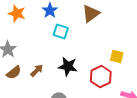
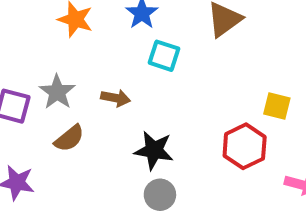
black star: (68, 66) -> (154, 150), moved
brown arrow: (37, 70) -> (116, 98), moved, turned 56

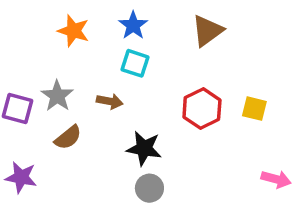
cyan square: (164, 56) -> (135, 63), moved
red hexagon: (245, 146) -> (202, 109), moved

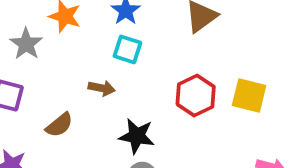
gray star: (57, 96) -> (26, 44), moved
yellow square: (254, 109) -> (249, 95), size x1.4

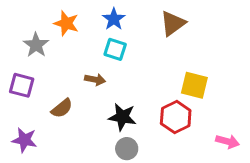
red hexagon: (196, 95) -> (176, 117), moved
yellow square: (249, 95) -> (194, 85), moved

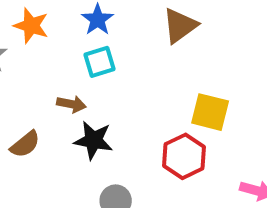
cyan square: (115, 49) -> (100, 62), turned -35
black star: (122, 117) -> (93, 140), moved

